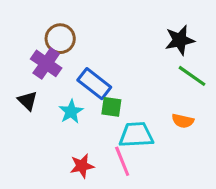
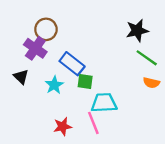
orange semicircle: (183, 121) -> (151, 83), moved

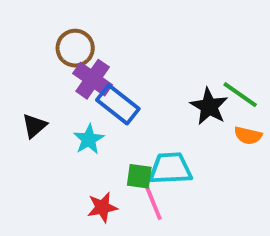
black star: (137, 31) -> (209, 106), moved, turned -30
purple cross: (35, 48) -> (93, 79), moved
black triangle: (21, 77) -> (34, 126), turned 35
green square: (85, 81) -> (139, 176), moved

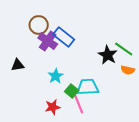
blue rectangle: (118, 104) -> (64, 37), moved
black triangle: (34, 126) -> (18, 65), turned 32
cyan star: (89, 139) -> (56, 76), moved
green square: (139, 176) -> (72, 91), turned 32

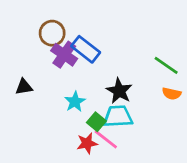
black star: (108, 55) -> (119, 91), moved
pink line: (79, 104) -> (106, 139), turned -30
red star: (53, 107) -> (87, 143), moved

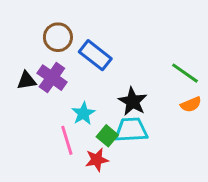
purple cross: (64, 55) -> (52, 78), moved
black triangle: (24, 87) -> (27, 81), moved
orange semicircle: (172, 94) -> (191, 104), turned -36
pink line: (106, 139) -> (67, 140), moved, turned 35

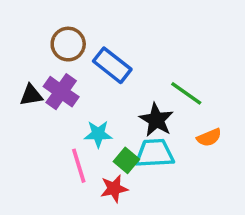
green line: (185, 73) -> (186, 93), moved
orange semicircle: (191, 104) -> (209, 137), moved
cyan star: (83, 113) -> (98, 134), turned 30

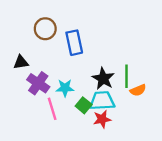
blue rectangle: (112, 65) -> (74, 43), turned 40
purple cross: (61, 92) -> (38, 83), moved
green line: (186, 93) -> (126, 76), moved, turned 55
red star: (114, 189) -> (102, 119), moved

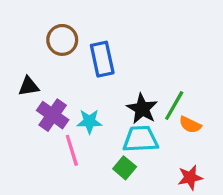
green line: (126, 76) -> (174, 105), turned 30
orange semicircle: (138, 90) -> (190, 125), turned 49
green square: (84, 105) -> (125, 168), moved
red star: (102, 119) -> (190, 177), moved

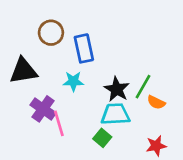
black triangle: (29, 86) -> (23, 71), size x1.6
purple cross: (53, 115) -> (43, 109), moved
cyan star: (89, 121) -> (73, 81), moved

